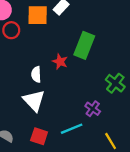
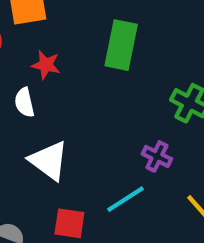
red star: (60, 62) -> (46, 65), moved
white semicircle: (36, 74) -> (24, 102), moved

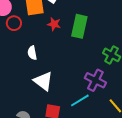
red star: (46, 65) -> (54, 24), moved
purple cross: (157, 156) -> (95, 80), size x1.5

